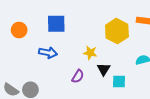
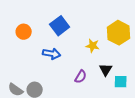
blue square: (56, 24) -> (60, 26), turned -36
yellow star: (90, 53) -> (93, 46), moved

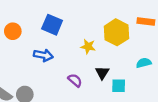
blue square: (60, 26) -> (52, 25), turned -30
purple semicircle: (81, 77) -> (75, 80), turned -80

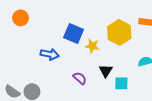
blue square: (52, 25) -> (74, 33), moved
orange circle: (13, 31) -> (21, 18), moved

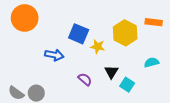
orange circle: (21, 18) -> (25, 18), size x1.6
cyan square: (121, 83) -> (127, 85), turned 32

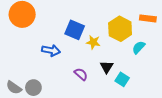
cyan semicircle: (152, 62) -> (139, 47), moved, turned -32

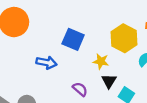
yellow star: (93, 42) -> (101, 61), moved

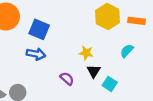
yellow hexagon: (124, 38) -> (108, 17), moved
blue square: (73, 39) -> (39, 29), moved

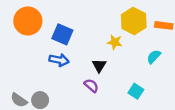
yellow star: (86, 53) -> (115, 42), moved
black triangle: (94, 71) -> (99, 66), moved

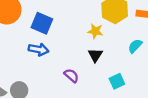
black triangle: (99, 66) -> (95, 55), moved
cyan square: (136, 91) -> (117, 81), turned 32

